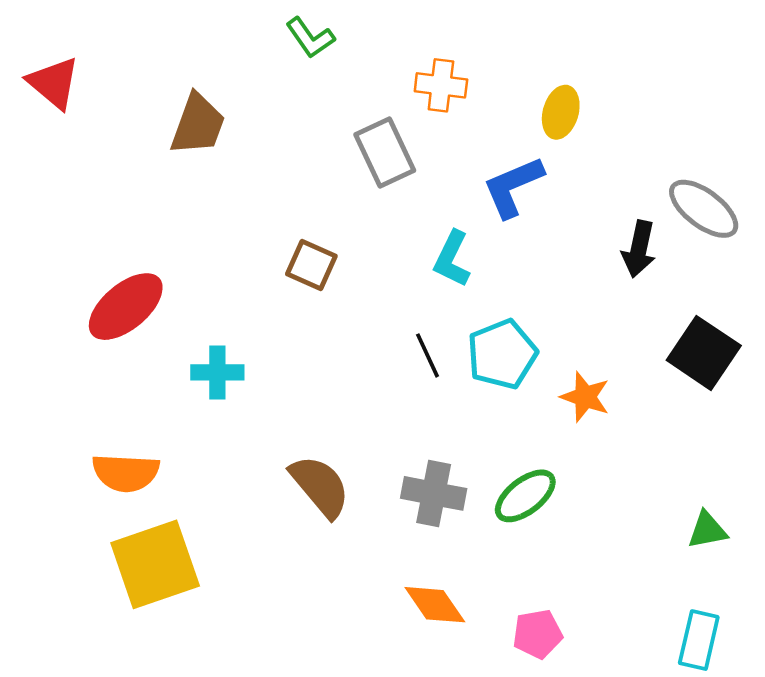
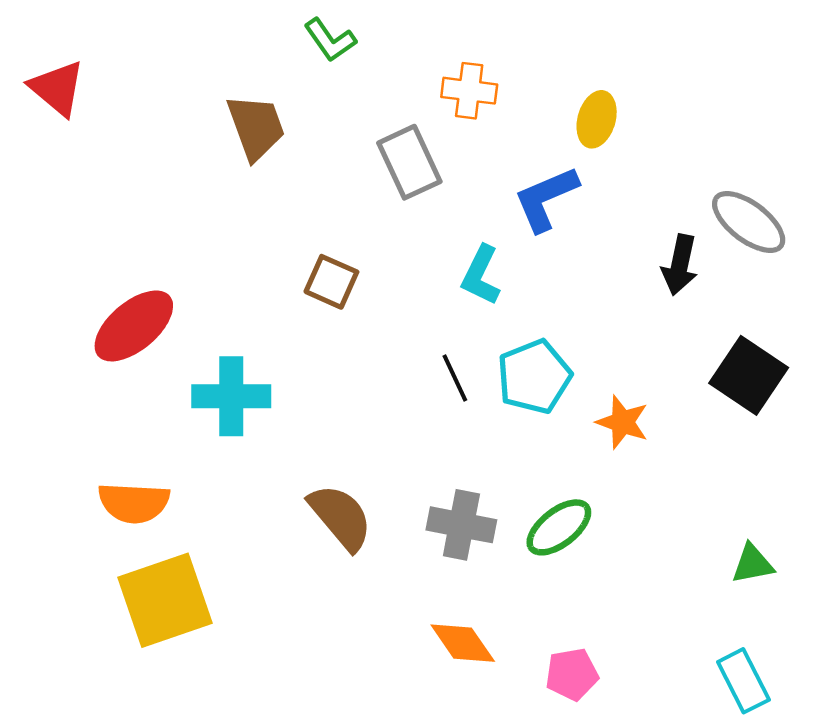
brown trapezoid: (198, 124) -> (256, 127), moved, turned -40
cyan cross: (217, 372) -> (231, 396), size x1.4
cyan rectangle: (699, 640) -> (743, 681), turned -40

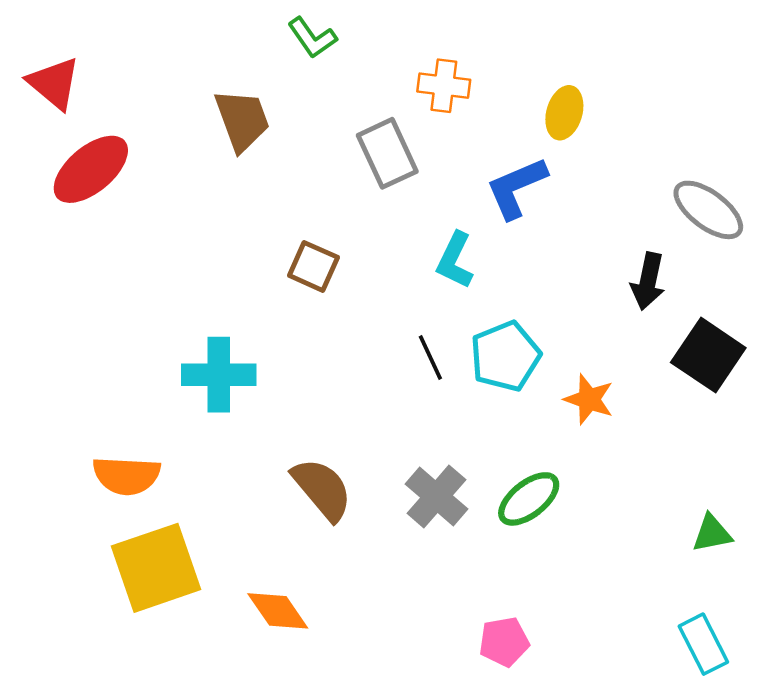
black arrow: (680, 265) -> (648, 281), moved
red ellipse: (134, 326) -> (91, 169), moved
gray cross: (461, 525) -> (436, 496), turned 30
orange diamond: (463, 643) -> (278, 611), moved
pink pentagon: (572, 674) -> (504, 642), moved

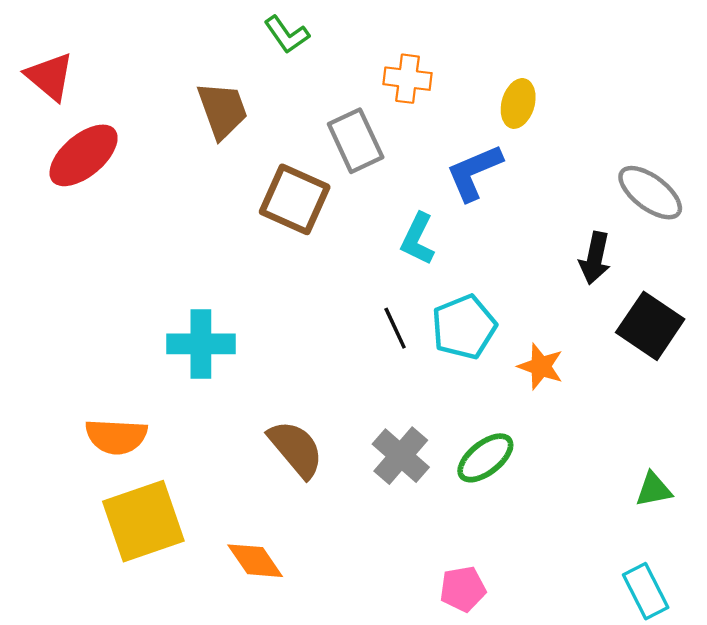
brown square: (313, 266) -> (295, 199), moved, size x1.5

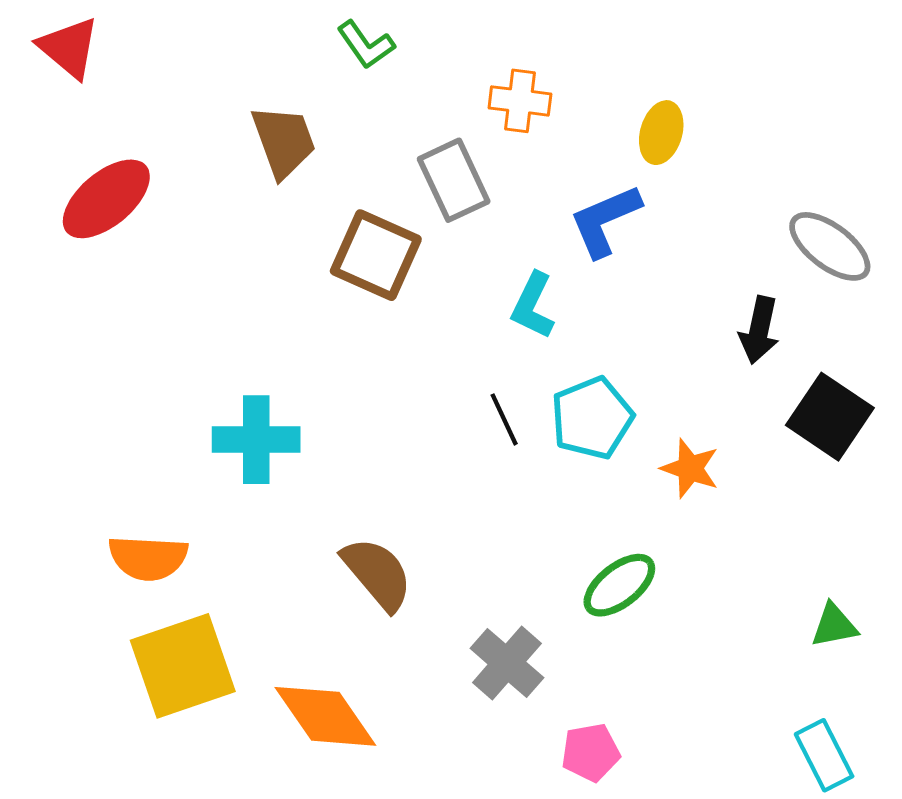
red triangle: (50, 76) -> (69, 48), moved
gray cross: (401, 456) -> (507, 663), moved
orange diamond: (255, 561) -> (325, 716), size x1.4

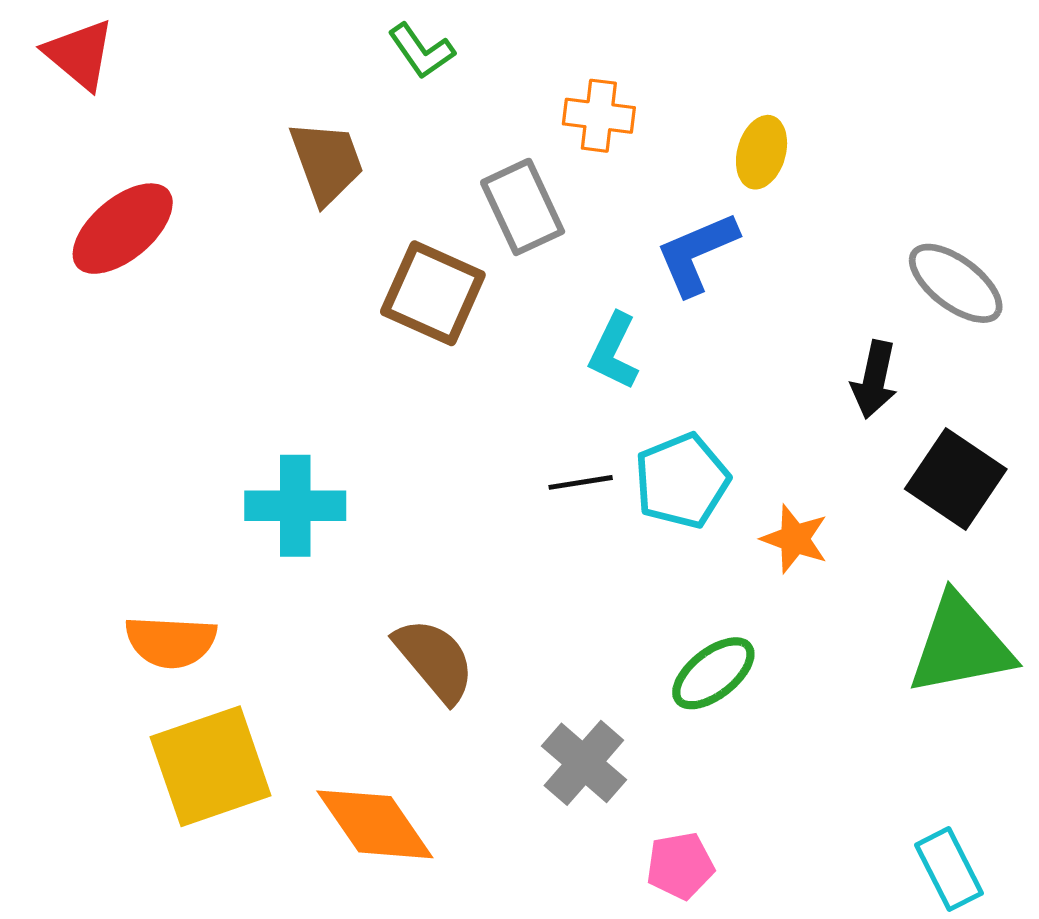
black line: (504, 419) -> (581, 482), turned -74
green triangle: (834, 626) -> (961, 645), moved, size x2.0

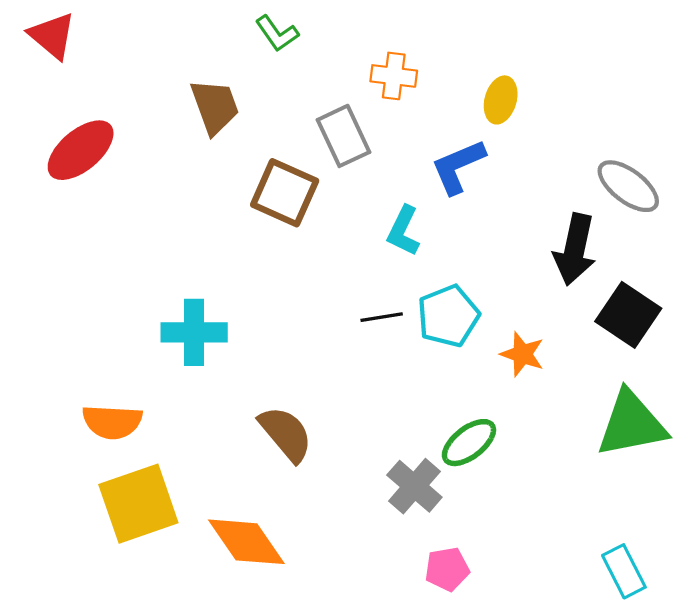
black arrow: (874, 380) -> (575, 249), size x1.4
gray cross: (584, 763) -> (414, 486), moved

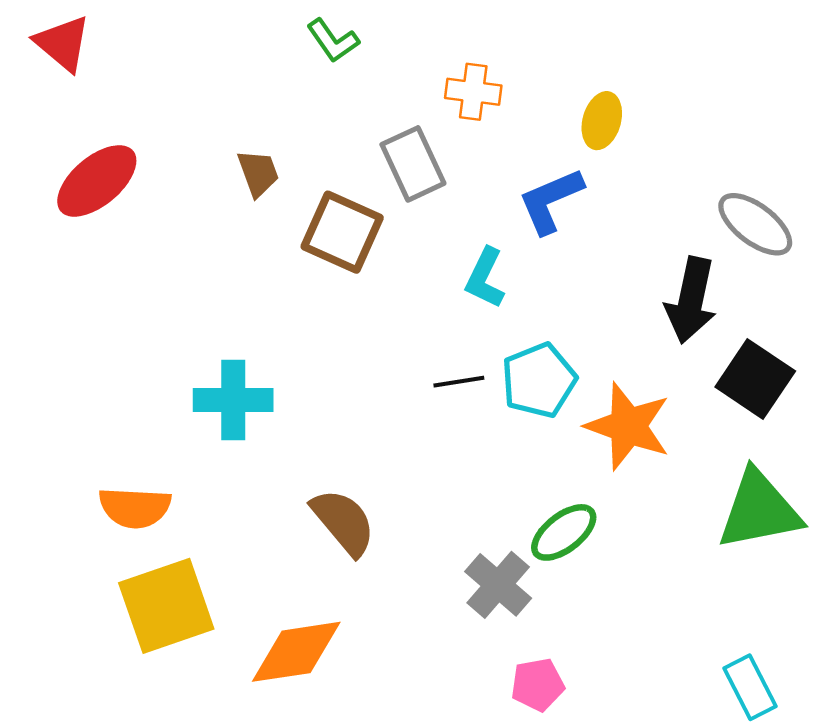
brown trapezoid: (215, 107) -> (258, 173), moved, size x0.7
orange star: (522, 354) -> (628, 426), size x1.6
orange diamond: (246, 542) -> (296, 652), turned -64

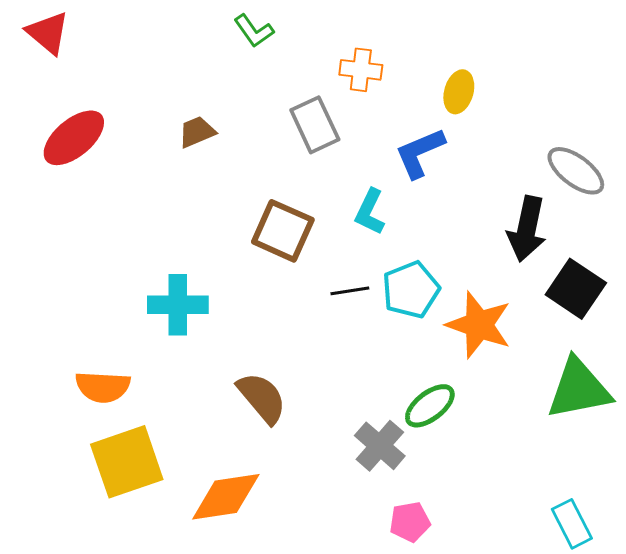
brown trapezoid: (258, 173) -> (197, 132), turned -93
brown square: (342, 232) -> (283, 231), moved

